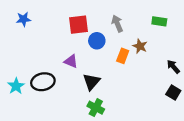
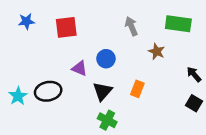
green rectangle: (159, 21) -> (178, 24), size x1.5
red square: (78, 25) -> (66, 27), moved
blue circle: (97, 41) -> (106, 59), moved
orange rectangle: (123, 56) -> (137, 89), moved

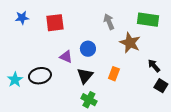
brown star: (157, 51) -> (130, 43), size x1.5
black arrow: (194, 74) -> (154, 66), moved

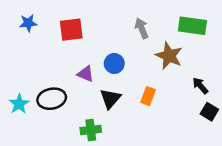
green cross: (89, 100) -> (91, 130), moved, turned -35

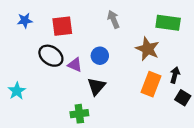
gray arrow: (142, 28) -> (113, 19), moved
black arrow: (200, 86) -> (175, 75), turned 56
orange rectangle: (148, 96) -> (151, 84), moved, size x1.5
black ellipse: (52, 99) -> (51, 56), moved, turned 45

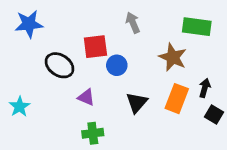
blue star: (25, 20) -> (29, 24), size x1.5
red square: (62, 26) -> (95, 47), moved
purple triangle: (75, 65) -> (86, 97), moved
black triangle: (96, 86) -> (137, 103), moved

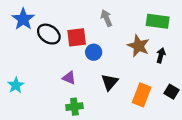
blue star: (29, 24) -> (23, 19), turned -30
black ellipse: (59, 65) -> (49, 34), moved
black arrow: (205, 88) -> (161, 55), moved
orange rectangle: (177, 99) -> (142, 95), moved

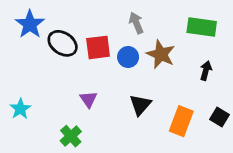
brown star: (138, 46) -> (161, 54), moved
blue circle: (94, 52) -> (128, 57), moved
purple triangle: (69, 78) -> (88, 99), turned 32
green cross: (74, 107) -> (71, 136), moved, turned -35

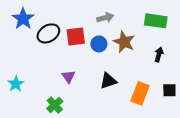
gray arrow: (136, 23) -> (105, 18), turned 98
black ellipse: (63, 43) -> (48, 33), turned -65
black triangle: (140, 105) -> (108, 81), turned 30
black square: (219, 117) -> (169, 90), turned -32

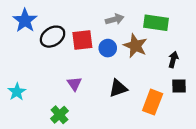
green rectangle: (156, 21) -> (156, 23), moved
black square: (169, 90) -> (179, 86), moved

